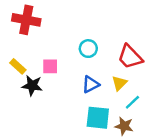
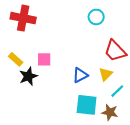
cyan circle: (88, 49) -> (96, 17), moved
black star: (32, 86) -> (28, 76), turned -30

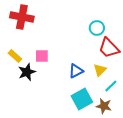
cyan circle: (96, 17) -> (97, 28), moved
cyan square: (87, 105) -> (82, 99), turned -35

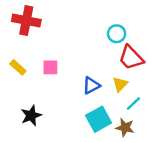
black star: (27, 72) -> (31, 116), moved

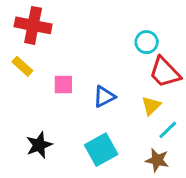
yellow rectangle: (18, 67) -> (22, 66), moved
blue triangle: (91, 85) -> (104, 97), moved
cyan square: (99, 119) -> (101, 150), moved

